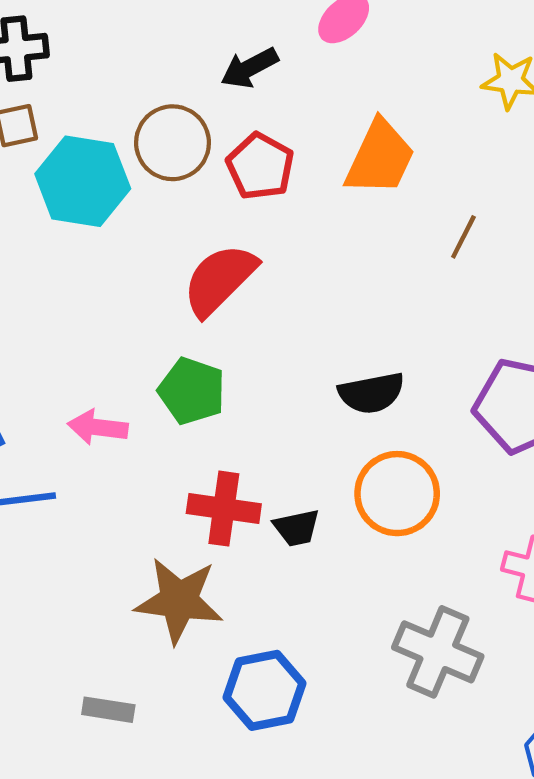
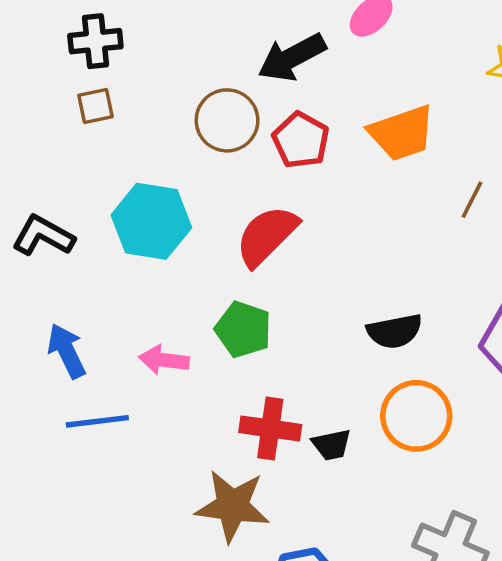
black arrow: (250, 68) -> (292, 57), size x1.4
orange trapezoid: (380, 158) -> (402, 133), turned 46
cyan hexagon: (83, 181) -> (151, 221), moved

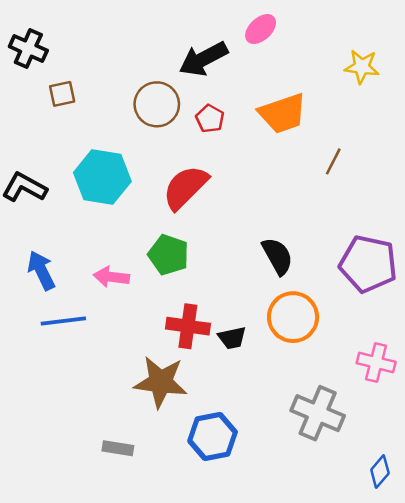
black cross: (95, 41) -> (28, 49), moved, turned 30
red pentagon: (301, 140) -> (210, 119), size x0.7
black semicircle: (395, 331) -> (277, 256), turned -108

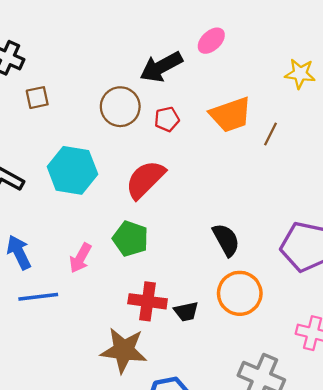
red pentagon: (210, 119) -> (167, 119), turned 30
brown line: (333, 161) -> (270, 134), moved
pink arrow: (111, 277) -> (80, 258), turned -68

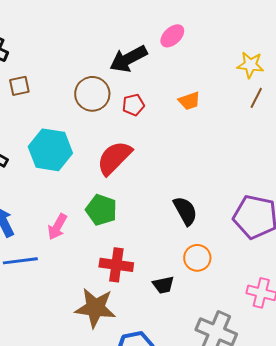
orange trapezoid: (231, 115) -> (189, 101), size x0.6
brown line: (270, 134) -> (256, 98), moved
orange circle: (240, 293) -> (197, 258), size x0.7
black trapezoid: (186, 312) -> (163, 285), moved

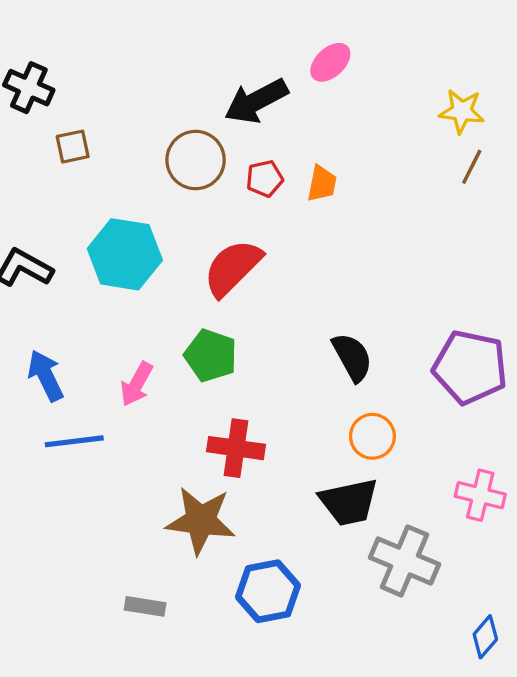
orange trapezoid: (189, 101) -> (322, 184), moved, turned -60
black trapezoid: (163, 285) -> (349, 502), moved, size x1.6

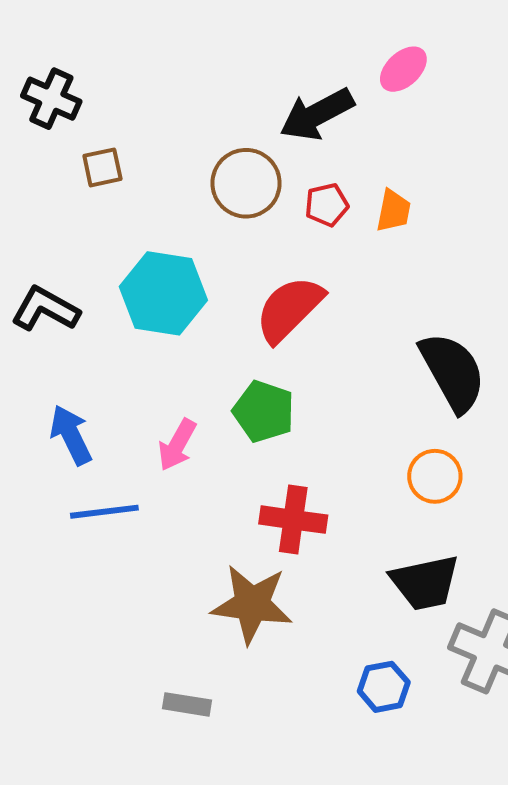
black semicircle: (352, 357) -> (453, 372), moved, size x1.4
orange circle: (372, 436) -> (435, 476), moved
blue hexagon: (268, 591) -> (384, 687), moved, size x0.7

